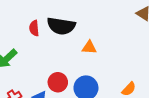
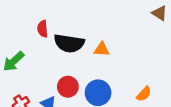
black semicircle: (61, 26) -> (69, 43), moved

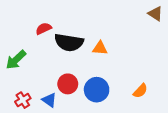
red semicircle: (43, 29) -> (44, 29), turned 70

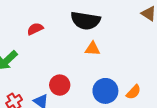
black semicircle: (69, 42) -> (85, 21), moved
blue circle: (97, 90) -> (105, 91), moved

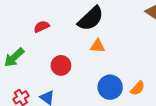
black semicircle: (85, 21) -> (91, 19), turned -52
red circle: (60, 85) -> (61, 65), moved

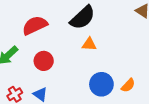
red semicircle: (42, 27) -> (35, 25), size x1.6
red circle: (61, 65) -> (44, 61), moved

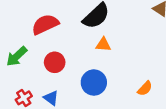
blue circle: (101, 84) -> (94, 83), moved

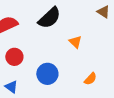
orange triangle: (103, 44) -> (75, 42), moved, turned 40

